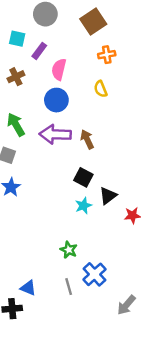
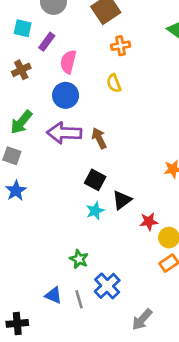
green arrow: (16, 125) -> (21, 122), turned -110
blue triangle: (28, 288) -> (53, 295), moved

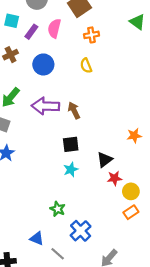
pink semicircle: (68, 62) -> (54, 28), moved
blue circle: (66, 95) -> (43, 64), moved
black square: (95, 180) -> (71, 144), turned -35
black triangle: (122, 200) -> (105, 160), moved
gray line: (79, 299) -> (58, 254), moved, turned -32

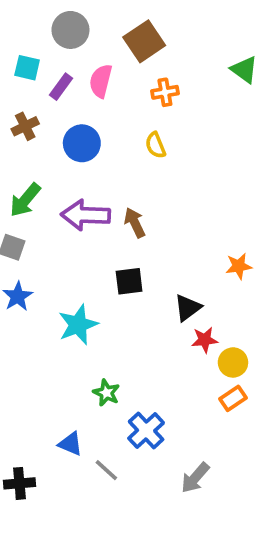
cyan star: (71, 170) -> (78, 325), moved, size x1.5

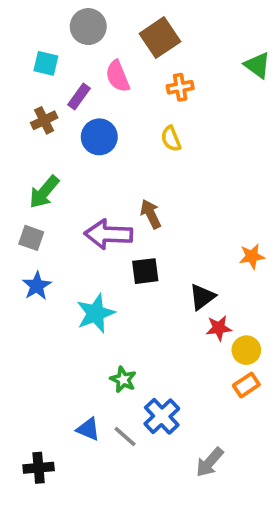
pink semicircle: (101, 81) -> (118, 76), turned -36
purple rectangle: (61, 87) -> (79, 96), moved
purple arrow: (86, 215) -> (108, 234), moved
gray line: (106, 470) -> (125, 436), moved

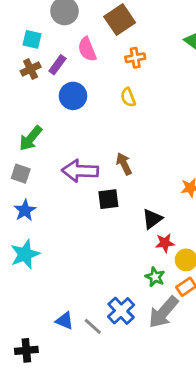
brown cross: (44, 120) -> (31, 69), moved
brown arrow: (151, 214) -> (124, 164), moved
cyan star: (96, 313) -> (25, 254), moved
green star: (123, 380) -> (155, 277), moved
gray arrow: (210, 462) -> (163, 312), moved, size x1.4

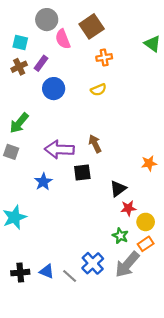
pink semicircle: (87, 49) -> (63, 39), moved
yellow semicircle: (128, 97) -> (98, 90), turned -91
blue star: (25, 210) -> (43, 182), moved
black cross: (26, 350) -> (20, 273), moved

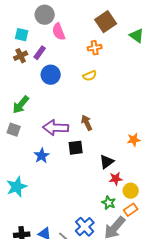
brown square: (92, 26) -> (106, 22), moved

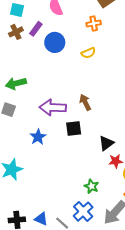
blue circle: (51, 75) -> (55, 42), moved
green arrow: (21, 105) -> (16, 83), turned 36
green star: (109, 203) -> (92, 186), moved

